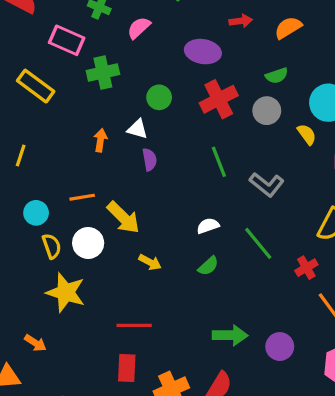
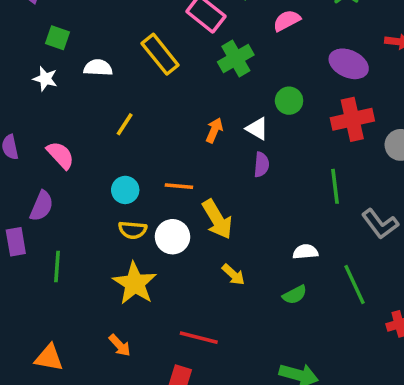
green cross: (103, 73) -> (236, 58), turned -32
yellow semicircle: (52, 246) -> (133, 230), turned 100
orange arrow: (35, 343) -> (120, 345), moved

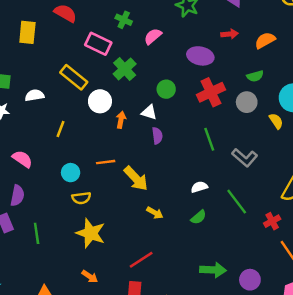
white circle: (173, 237) -> (100, 101), moved
red line: (199, 338) -> (141, 260), turned -35

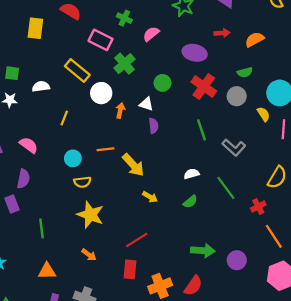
red cross: (211, 92) -> (204, 86), turned -30
green line: (37, 233) -> (42, 228), moved

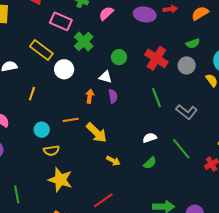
purple ellipse: (195, 53) -> (145, 14), moved
orange arrow: (120, 110) -> (90, 96), moved

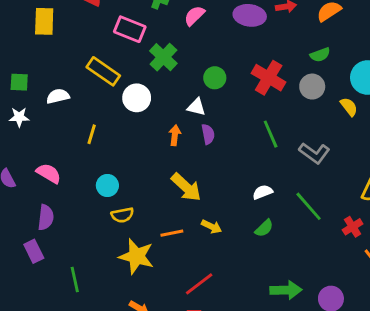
orange line: (71, 120) -> (172, 233), moved

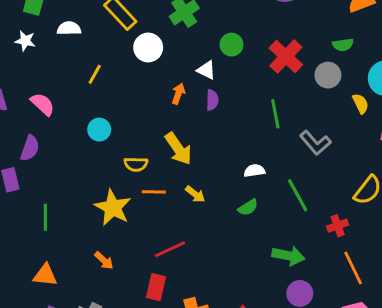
yellow semicircle: (122, 215) -> (136, 164), moved
green arrow: (286, 290) -> (288, 256), moved

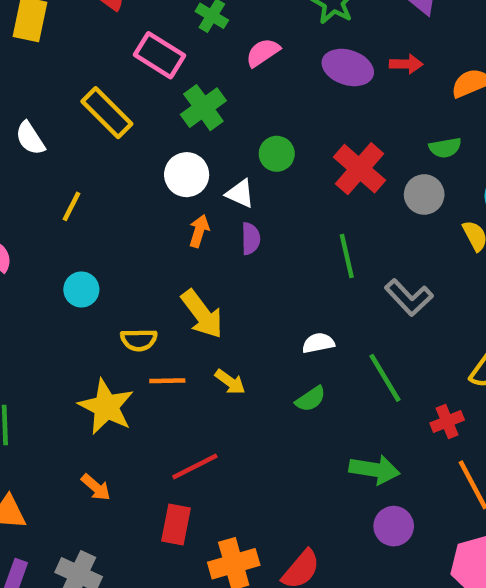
white semicircle: (69, 28) -> (30, 138), turned -120
white circle: (148, 48) -> (187, 175), moved

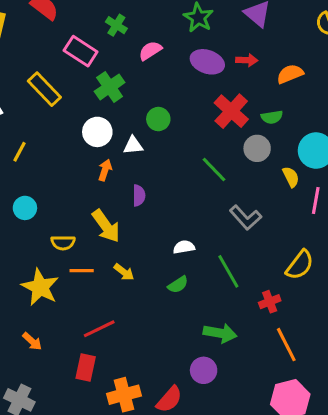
red cross: (360, 169) -> (231, 111), moved
white triangle: (240, 194) -> (133, 145), turned -30
purple semicircle: (251, 239) -> (139, 195), moved
green line: (347, 256) -> (214, 169), moved, turned -32
purple circle: (394, 526) -> (204, 370), moved

